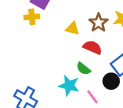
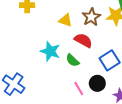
black circle: (111, 81) -> (97, 83), moved
cyan star: (69, 86) -> (50, 51), moved

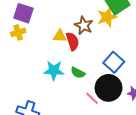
red semicircle: (83, 40) -> (72, 41), moved, turned 60
black circle: (97, 83) -> (109, 88), size x1.6

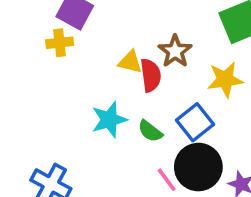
yellow star: (107, 17) -> (225, 80), moved
blue square: (114, 62) -> (195, 122), moved
cyan star: (54, 70) -> (109, 120), turned -30

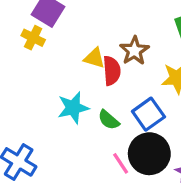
yellow cross: (60, 43) -> (33, 38), turned 30

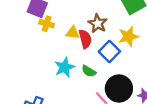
yellow cross: (33, 38) -> (47, 24), moved
blue square: (148, 114) -> (109, 52), moved

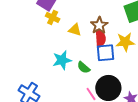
red semicircle: (85, 39) -> (100, 38), moved
blue square: (109, 52) -> (106, 53), turned 30

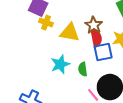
yellow triangle: (75, 30) -> (70, 32), size x1.5
green semicircle: (84, 67) -> (83, 69), turned 48

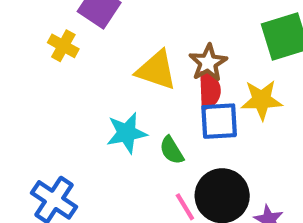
yellow cross: (46, 23) -> (63, 46), moved
green semicircle: (83, 69) -> (172, 150), turned -32

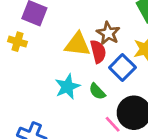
red semicircle: (209, 90) -> (98, 52), moved
blue square: (219, 121) -> (122, 67), turned -30

